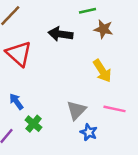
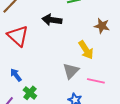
brown star: (103, 29) -> (102, 26), moved
gray triangle: (76, 110) -> (71, 71), moved

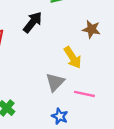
black arrow: (52, 20) -> (33, 22), turned 120

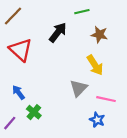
brown star: (91, 29) -> (99, 35), moved
blue star: (60, 116) -> (97, 120), moved

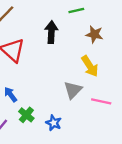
black arrow: (58, 32) -> (51, 32), turned -35
blue star: (97, 120) -> (54, 123), moved

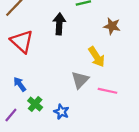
brown star: (94, 34) -> (112, 26), moved

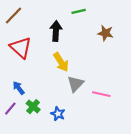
yellow arrow: (97, 57) -> (61, 62), moved
purple line: (11, 115) -> (10, 109), moved

